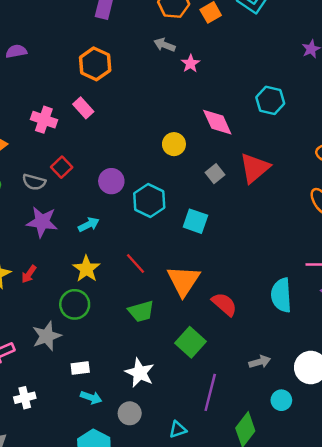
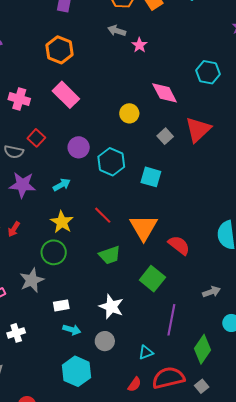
pink rectangle: (83, 108) -> (66, 95), moved, size x1.5

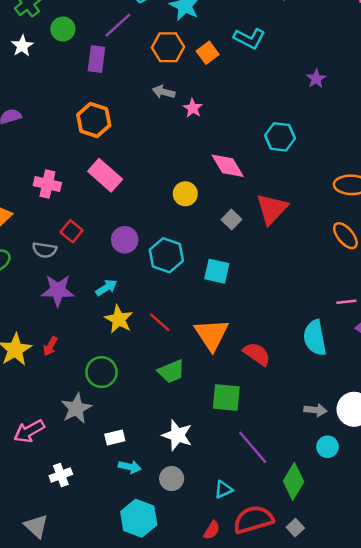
yellow star: (62, 222) -> (119, 319), moved
green square: (152, 279) -> (226, 397), turned -30
gray arrow: (211, 292) -> (315, 410), moved, turned 30
purple line: (171, 320) -> (253, 447), turned -48

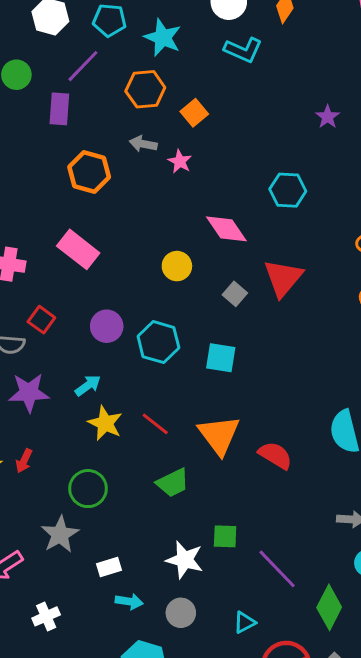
cyan L-shape: (249, 38) -> (243, 50), moved
orange square: (208, 53) -> (194, 113), moved
orange hexagon: (94, 120) -> (89, 172), moved
green square: (226, 397) -> (225, 536), moved, size x0.7

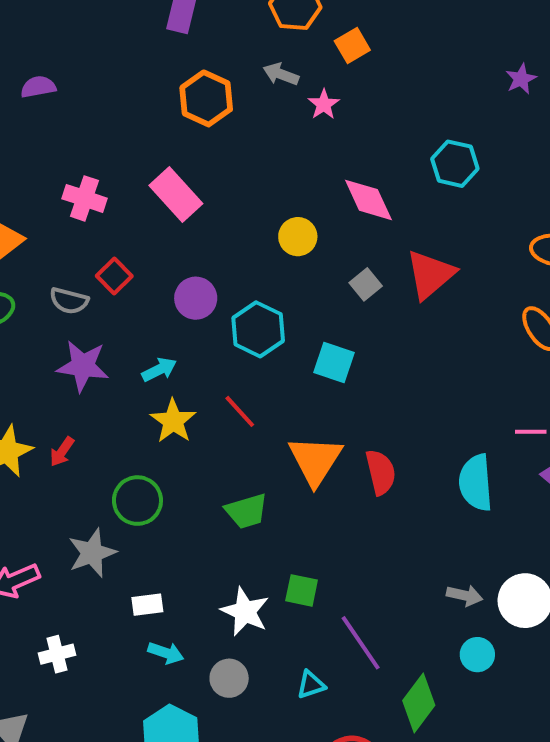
red line: (155, 424) -> (240, 411), moved
red semicircle: (275, 455) -> (381, 472), moved, turned 36
cyan triangle: (245, 622) -> (311, 685), moved

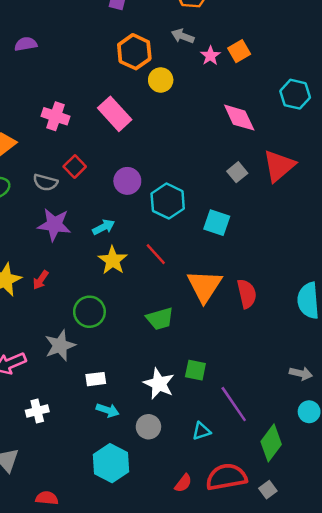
orange square: (352, 46) -> (239, 51), moved
yellow circle: (298, 237) -> (161, 80), moved

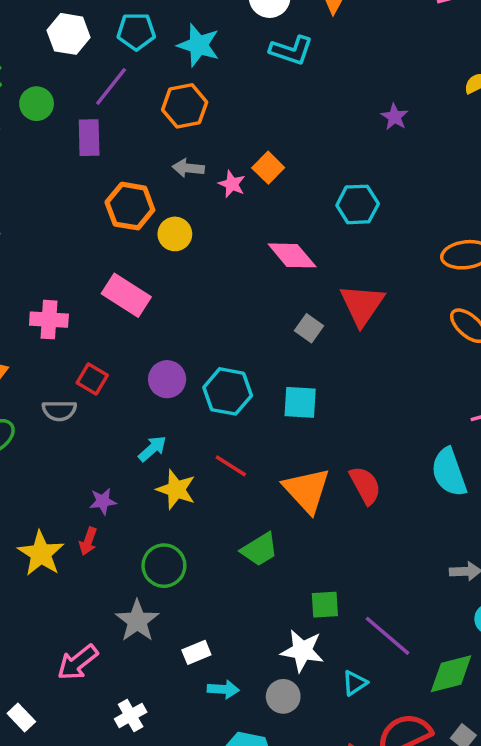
purple star: (54, 225) -> (103, 501), moved, size x0.6
white star: (159, 384) -> (302, 651), moved
green diamond: (271, 443) -> (451, 674), turned 54

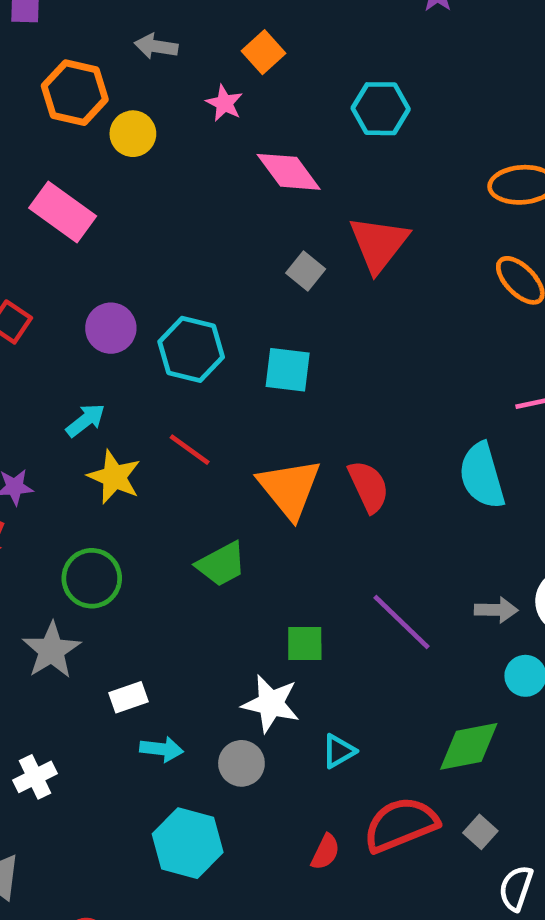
pink star: (232, 184) -> (224, 103), moved
purple line: (388, 636) -> (401, 622), moved

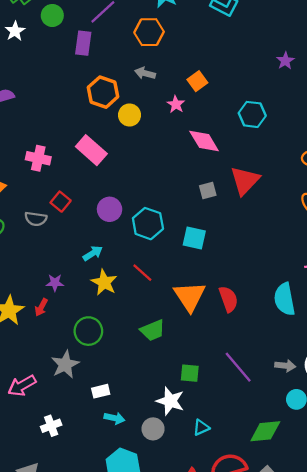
gray square: (306, 271) -> (208, 190), turned 30

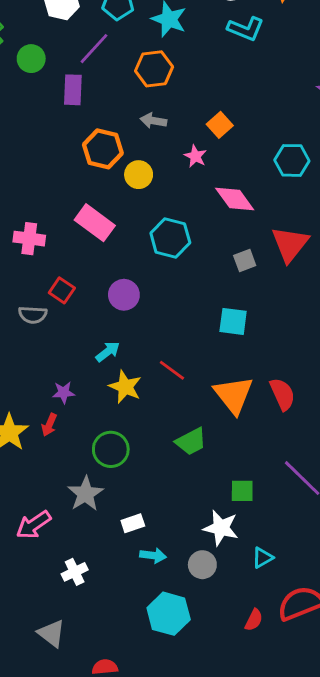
cyan hexagon: (148, 224) -> (170, 238), moved

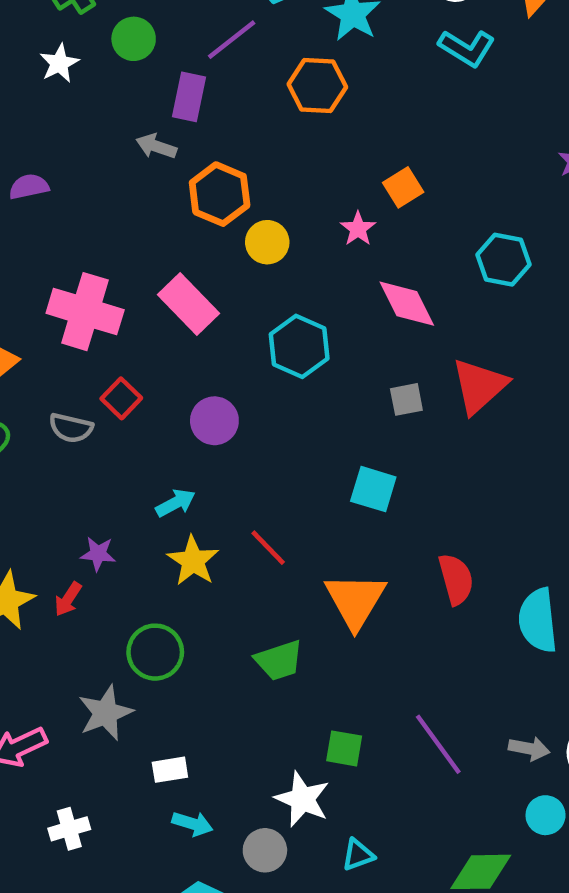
gray arrow: (153, 121) -> (156, 146), moved
pink cross: (29, 239) -> (85, 312), size x1.5
red semicircle: (282, 394) -> (456, 579), moved

